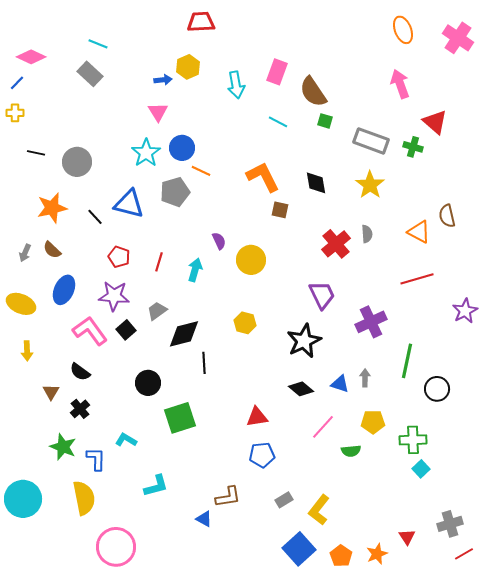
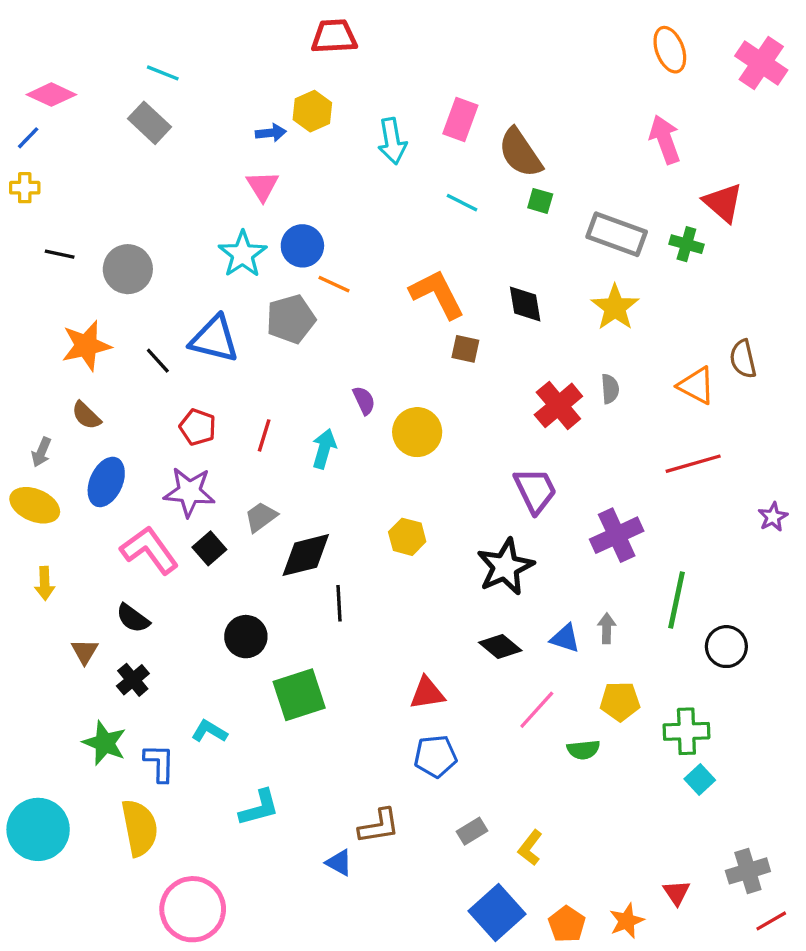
gray arrow: (25, 253) -> (41, 452), moved
purple star: (465, 311) -> (773, 517), size x0.7
yellow L-shape: (319, 510) -> (530, 848), size x0.7

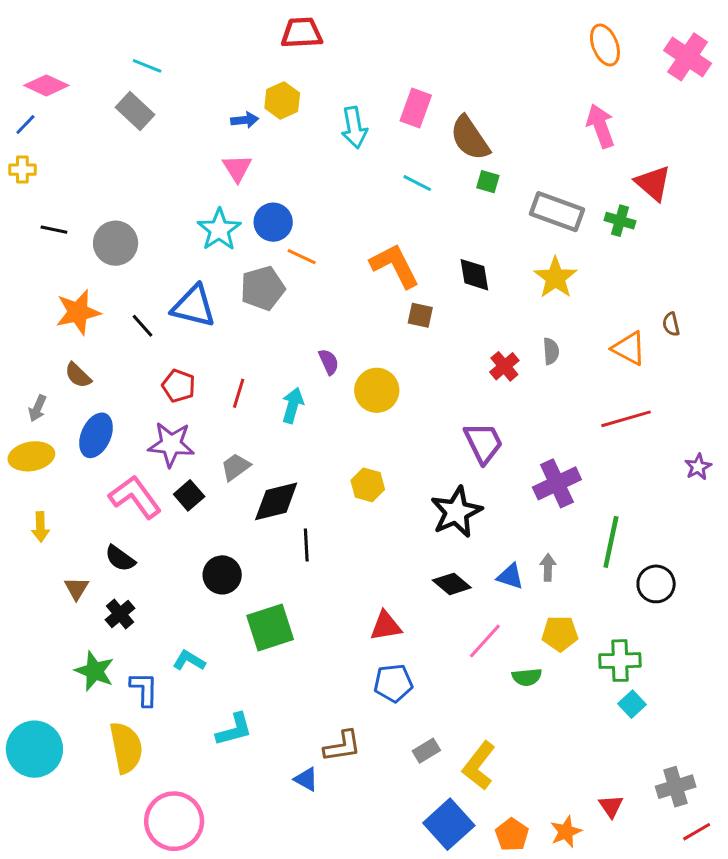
brown semicircle: (743, 359) -> (671, 324), size x0.7
red cross: (558, 405) -> (504, 366), size x0.7
yellow ellipse: (35, 505) -> (31, 456), turned -33
yellow L-shape: (530, 848) -> (479, 766), size x1.5

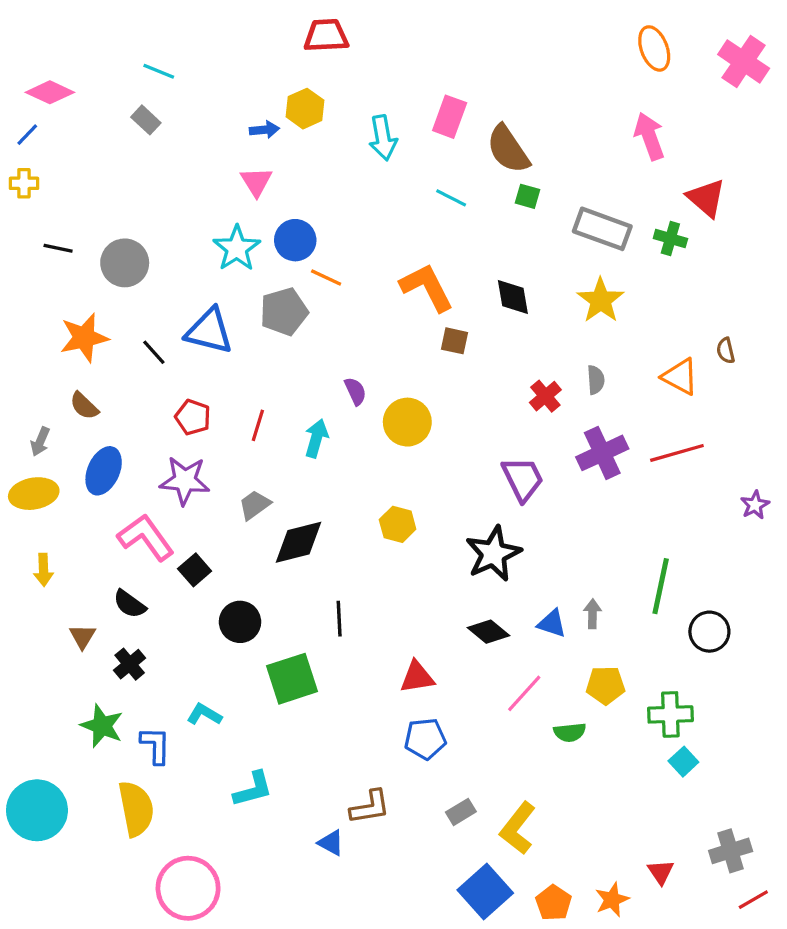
gray rectangle: (135, 111) -> (146, 120), size x0.7
purple cross: (557, 483) -> (602, 453), moved
black square: (189, 495) -> (195, 570), moved
black line: (306, 545) -> (339, 619), moved

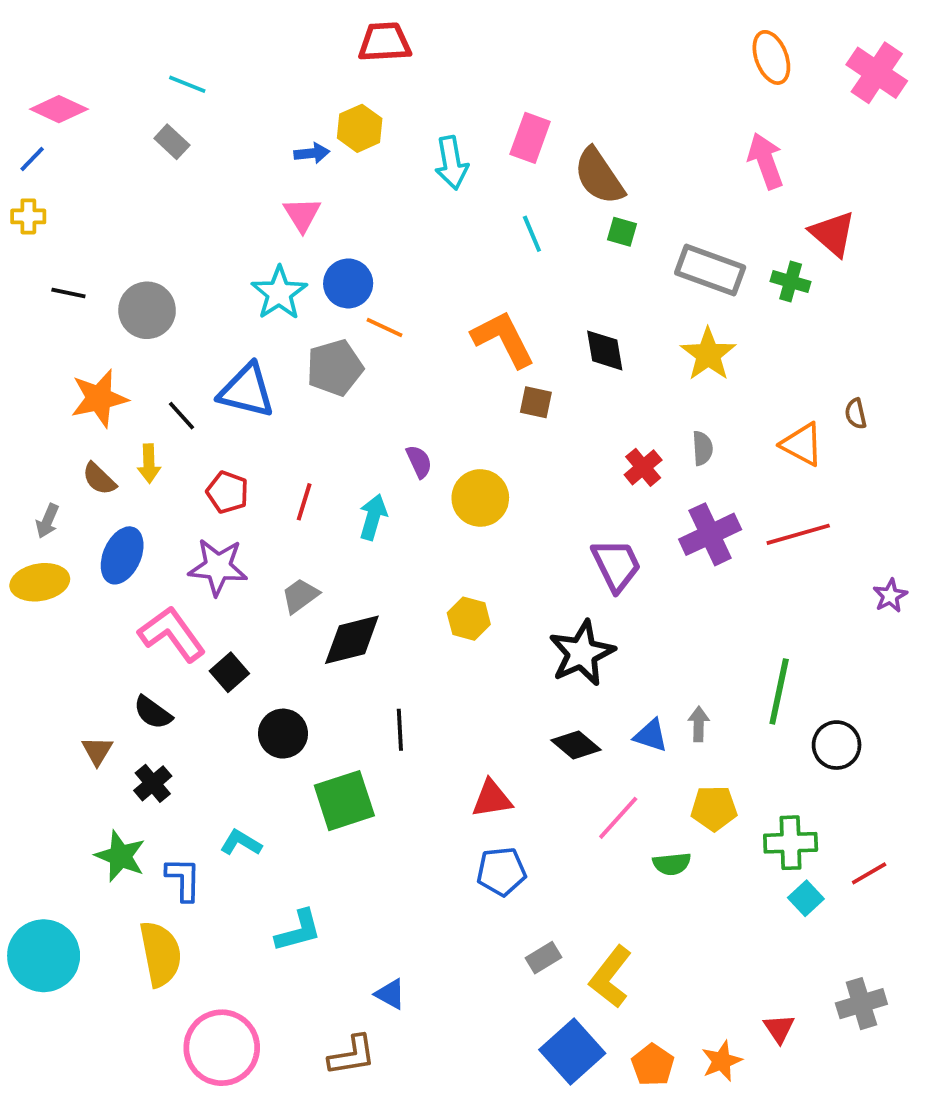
cyan line: (451, 198) -> (532, 234), turned 40
yellow arrow: (43, 570) -> (149, 463), moved
brown L-shape: (370, 807) -> (352, 1055), moved
red line: (753, 900) -> (869, 873), moved

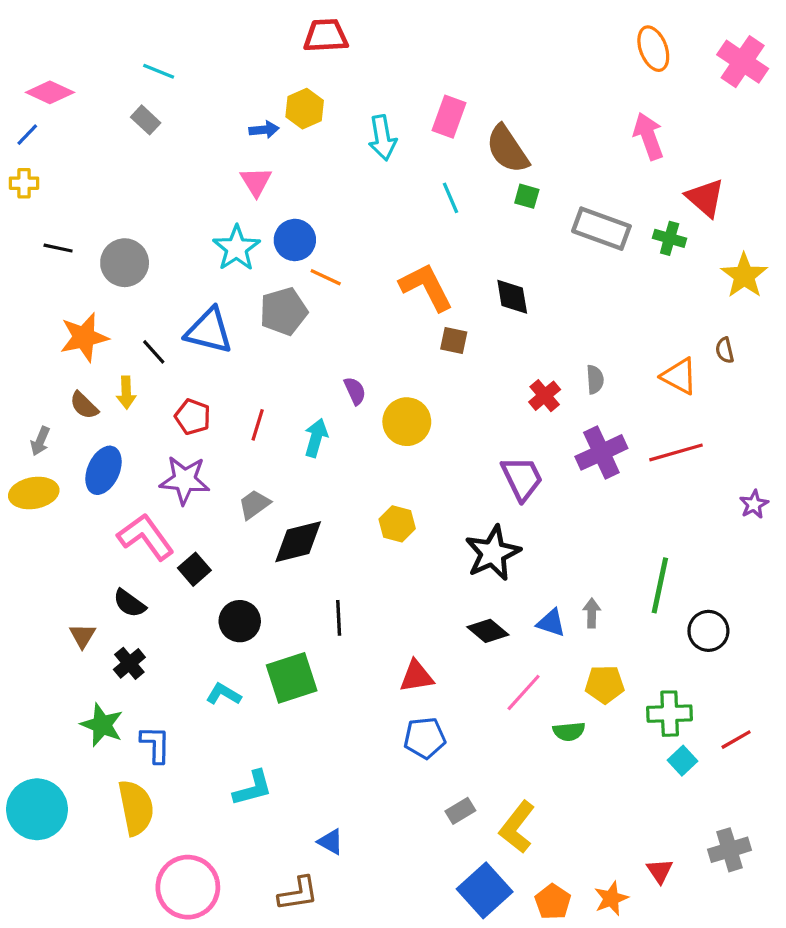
yellow star: (708, 354) -> (744, 276), moved
cyan L-shape: (241, 843) -> (224, 694), moved

